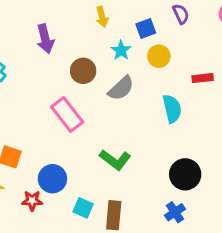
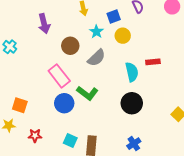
red rectangle: (203, 78) -> (153, 62), moved
green L-shape: (115, 160) -> (87, 93), moved
black circle: (185, 174) -> (132, 103), moved
blue circle: (52, 179) -> (64, 103), moved

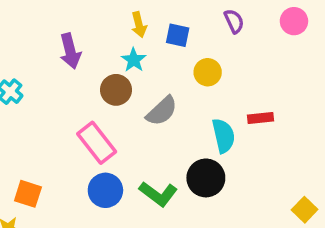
blue square: (114, 17) -> (178, 35), moved, turned 32
cyan star: (96, 32) -> (134, 60), moved
green L-shape: (87, 93) -> (158, 194), moved
black circle: (132, 103) -> (206, 178), moved

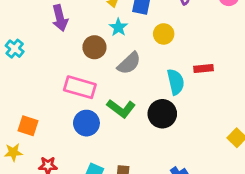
cyan star: (134, 60) -> (118, 27), moved
pink rectangle: (97, 143) -> (80, 87), turned -36
green L-shape: (158, 194) -> (121, 108), moved

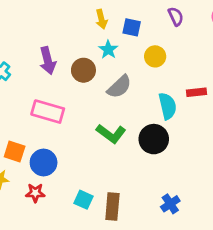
purple arrow: (60, 18) -> (48, 61), moved
pink rectangle: (80, 87) -> (48, 112), moved
blue circle: (86, 123) -> (44, 163), moved

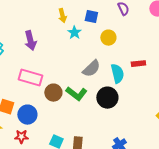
yellow arrow: (101, 19) -> (62, 16), moved
brown circle: (83, 70) -> (53, 93), moved
gray semicircle: (119, 87) -> (91, 69), moved

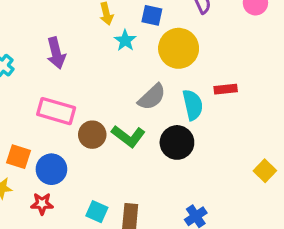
yellow circle: (108, 38) -> (179, 48), size x1.6

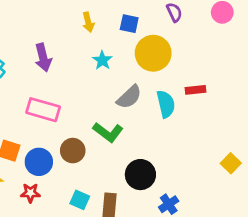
cyan star: (125, 40) -> (102, 60), moved
brown circle: (92, 135) -> (73, 151), moved
black circle: (177, 142) -> (140, 175), moved

